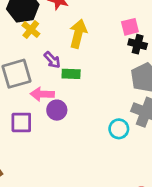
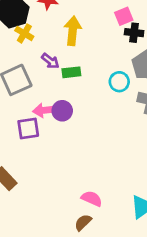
pink arrow: (42, 94) -> (45, 110), moved
cyan circle: (119, 129) -> (119, 82), moved

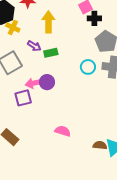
cyan circle: (119, 82) -> (88, 67), moved
pink semicircle: (92, 199) -> (63, 131), moved
brown semicircle: (83, 222) -> (100, 145), moved, turned 56

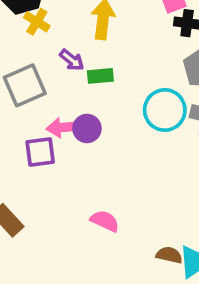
cyan circle: (88, 67) -> (165, 110), size x1.5

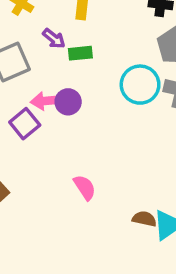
purple square: (40, 152) -> (25, 124), turned -32
pink semicircle: (105, 221) -> (85, 187), turned 32

